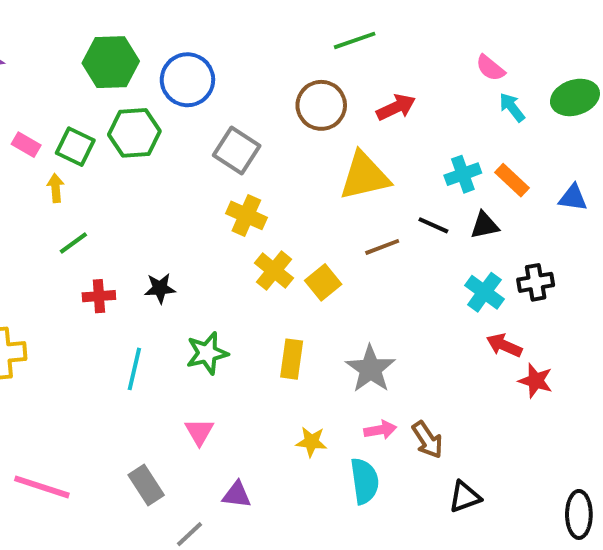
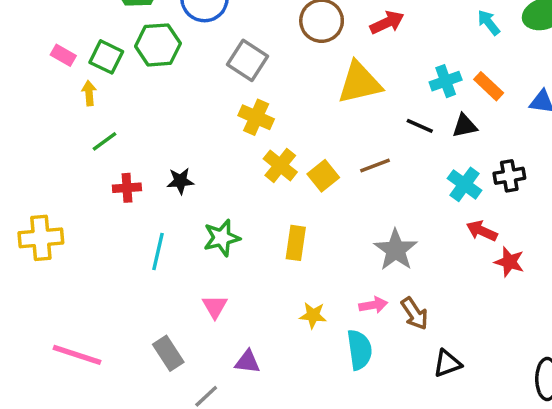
brown line: (382, 247) -> (375, 165), moved
gray star: (370, 369) -> (396, 250), moved

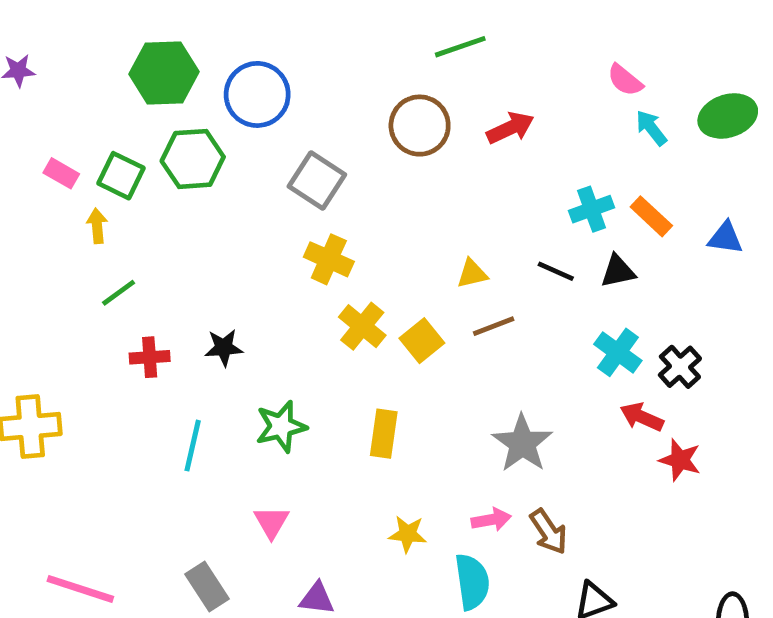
yellow triangle: (359, 83) -> (472, 274), moved, size x0.5
black cross: (509, 176) -> (680, 367), moved, turned -32

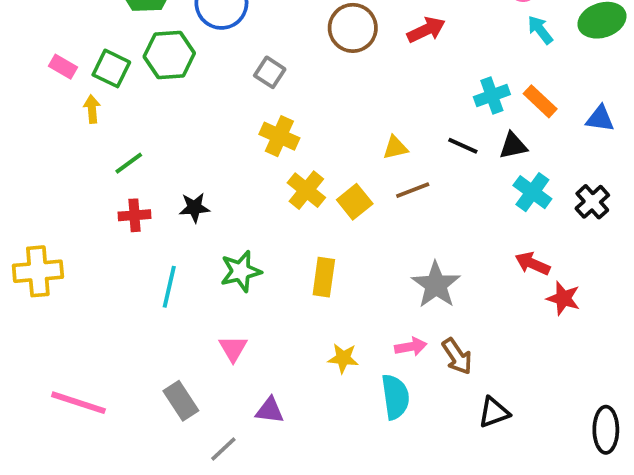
gray square: (317, 180) -> (270, 72), size x0.7
green line: (119, 293) -> (129, 163), moved
cyan cross: (618, 352) -> (532, 192), moved
black cross: (680, 367) -> (592, 202), moved

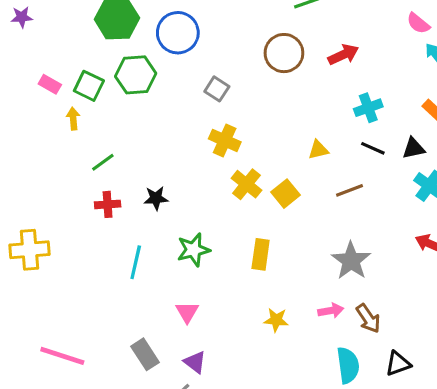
cyan cross: (492, 96) -> (368, 108), moved
brown line: (413, 190) -> (350, 190), moved
cyan semicircle: (395, 397) -> (348, 365), moved
purple triangle: (270, 410) -> (195, 362), moved, turned 30

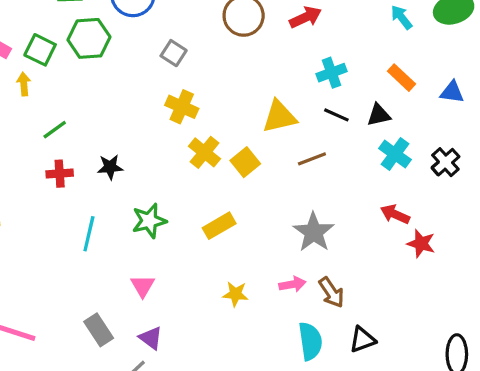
yellow triangle: (318, 150) -> (279, 117), size x1.6
yellow rectangle: (261, 254) -> (219, 226), turned 52

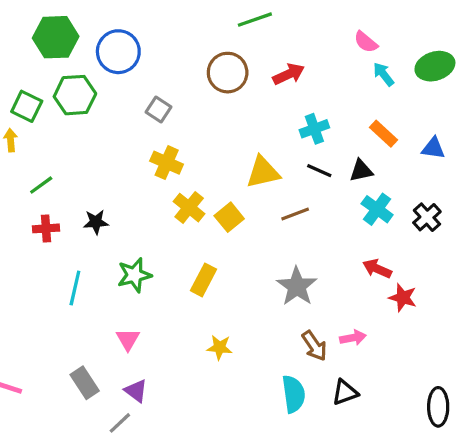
yellow rectangle: (219, 226) -> (204, 280), turned -32
pink arrow: (292, 284) -> (353, 338), moved

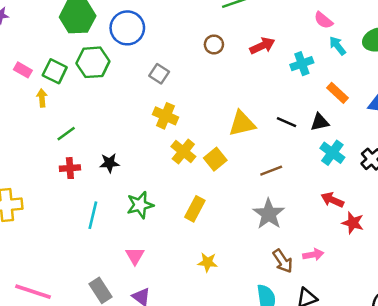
brown circle: (228, 73) -> (214, 44), size x0.6
cyan cross: (314, 129) -> (302, 64), moved
brown line: (295, 214) -> (271, 171), moved

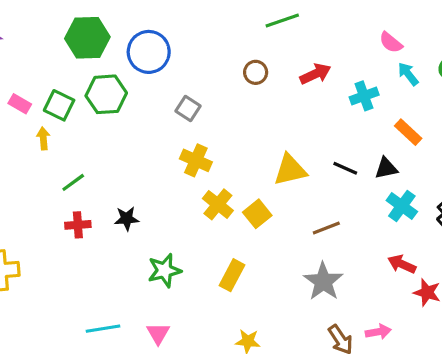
cyan line: (93, 215) -> (103, 329), moved, turned 68

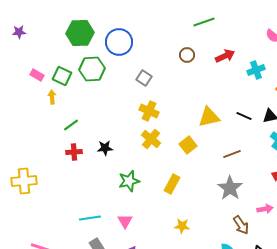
yellow cross: (218, 204) -> (151, 139), moved
pink arrow: (378, 332) -> (265, 209), moved

